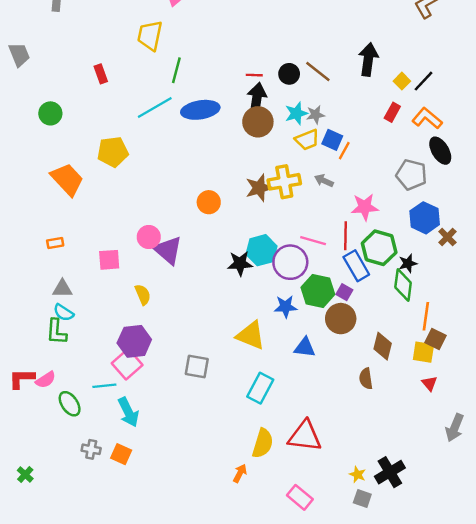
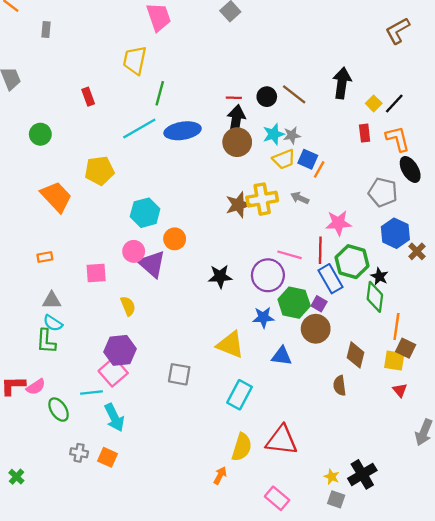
red rectangle: (392, 112) -> (365, 133), turned -36
orange L-shape: (427, 118) -> (398, 139), turned 36
orange circle: (209, 202) -> (175, 239), moved
cyan hexagon: (262, 250) -> (145, 213), moved
black star: (408, 263) -> (379, 276), turned -30

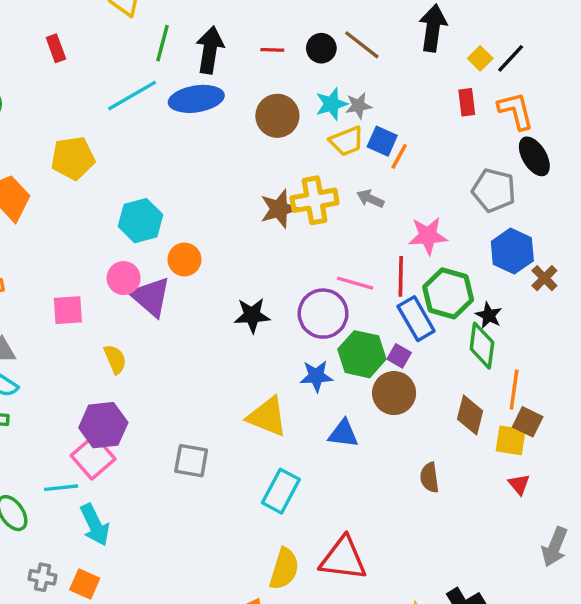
black arrow: (236, 121) -> (210, 50), moved
brown diamond: (356, 355) -> (470, 415), moved

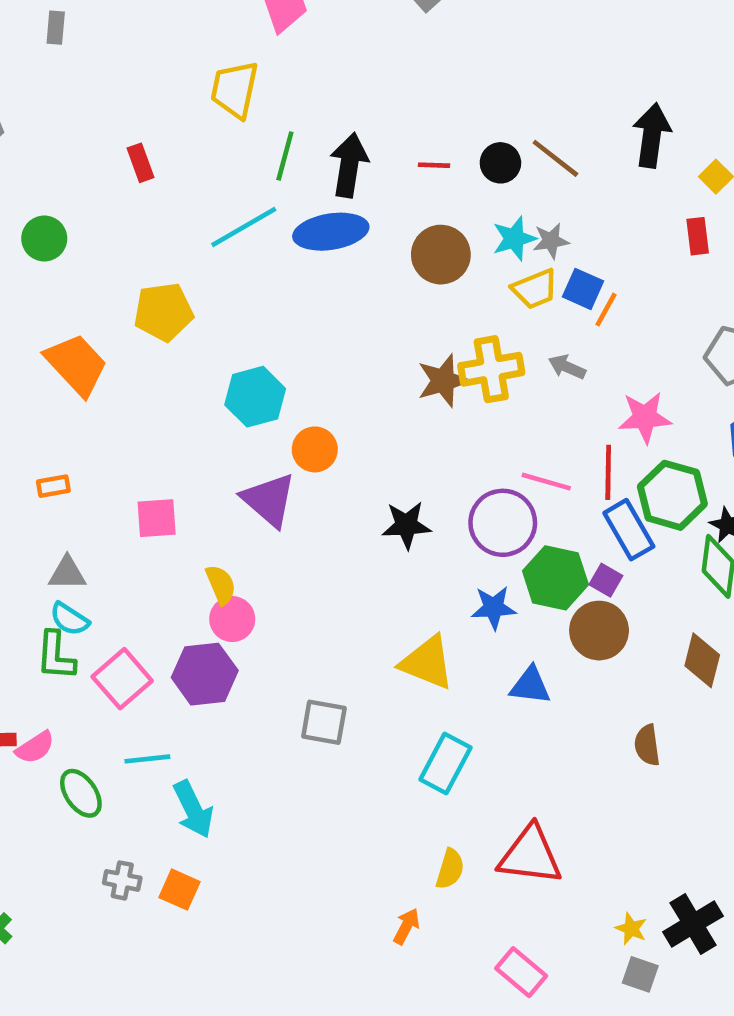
pink circle: (124, 278) -> (232, 619), moved
pink square: (93, 457) -> (122, 679), moved
yellow semicircle: (284, 569) -> (450, 869), size x0.7

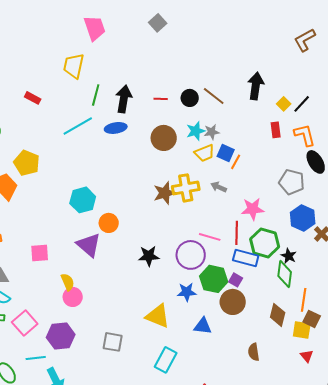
red rectangle: (141, 163) -> (33, 98), turned -42
blue ellipse: (331, 232) -> (116, 128), size x0.7
yellow pentagon: (163, 312) -> (27, 163), moved, turned 30
blue rectangle: (629, 530) -> (246, 258), turned -45
purple hexagon: (205, 674) -> (61, 336), moved

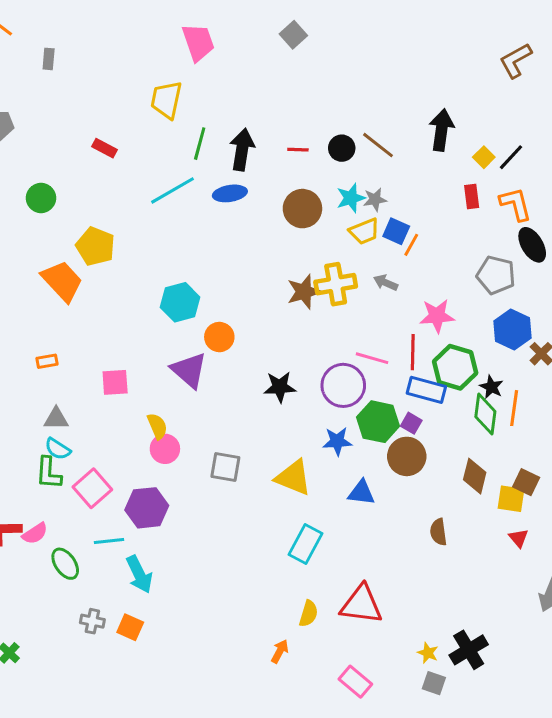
orange line: (304, 300) -> (514, 408), moved
gray square: (113, 342) -> (225, 467), moved

